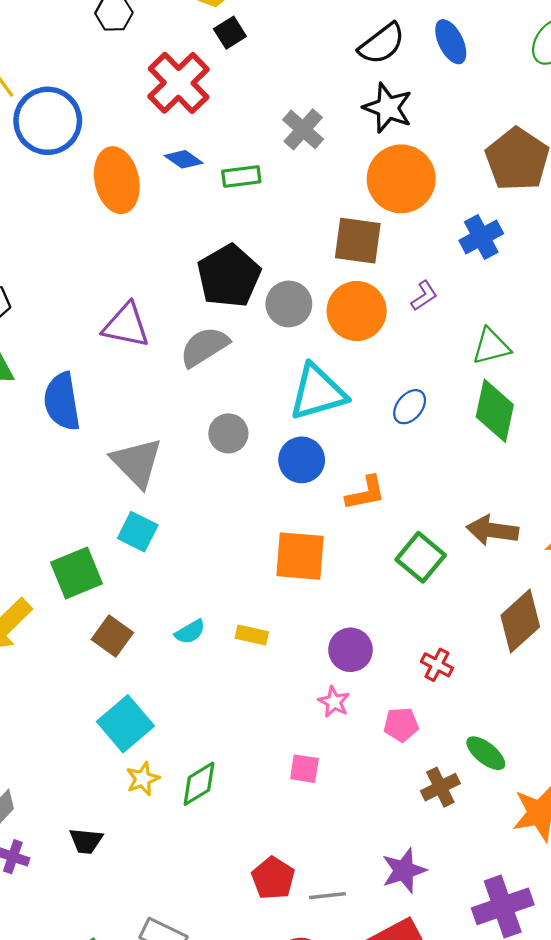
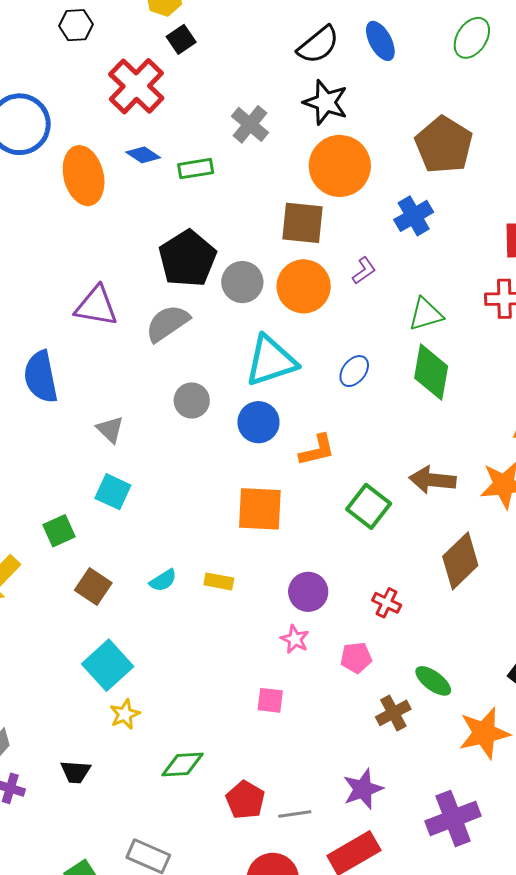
gray triangle: (137, 462) -> (110, 429), size x0.6
green square: (76, 573) -> (59, 531), size x0.7
green diamond: (199, 784) -> (183, 765), moved, turned 30

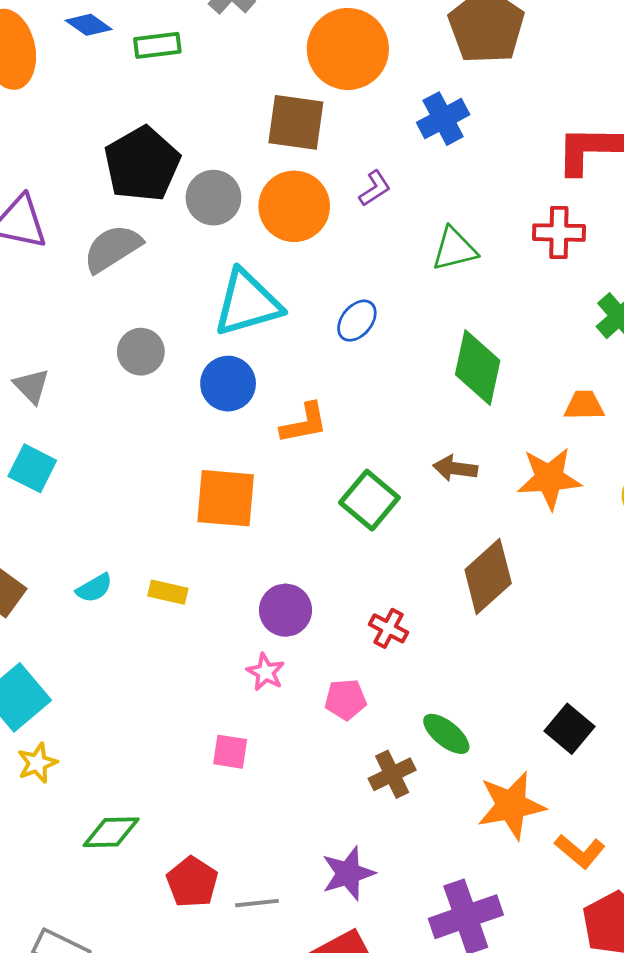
green diamond: (431, 372) -> (478, 368), moved
brown arrow: (433, 480) -> (455, 468), size x0.7

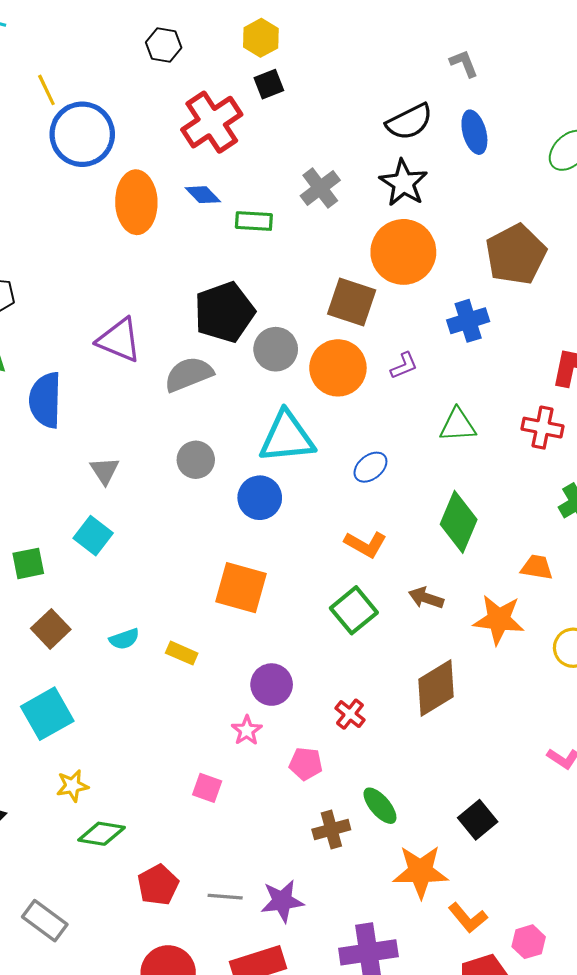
orange L-shape: (304, 423) -> (365, 544), moved, turned 30
yellow star: (37, 763) -> (72, 786), moved
gray line: (257, 903) -> (225, 897), moved

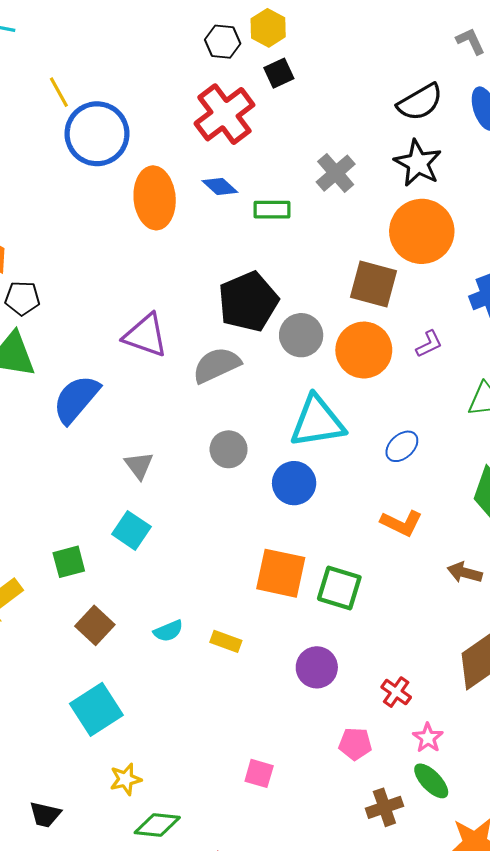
black hexagon: (164, 45) -> (223, 42), moved
blue semicircle: (45, 400) -> (76, 399), turned 42
green square: (354, 610) -> (339, 588), moved, turned -30
pink star: (247, 730) -> (428, 738), moved

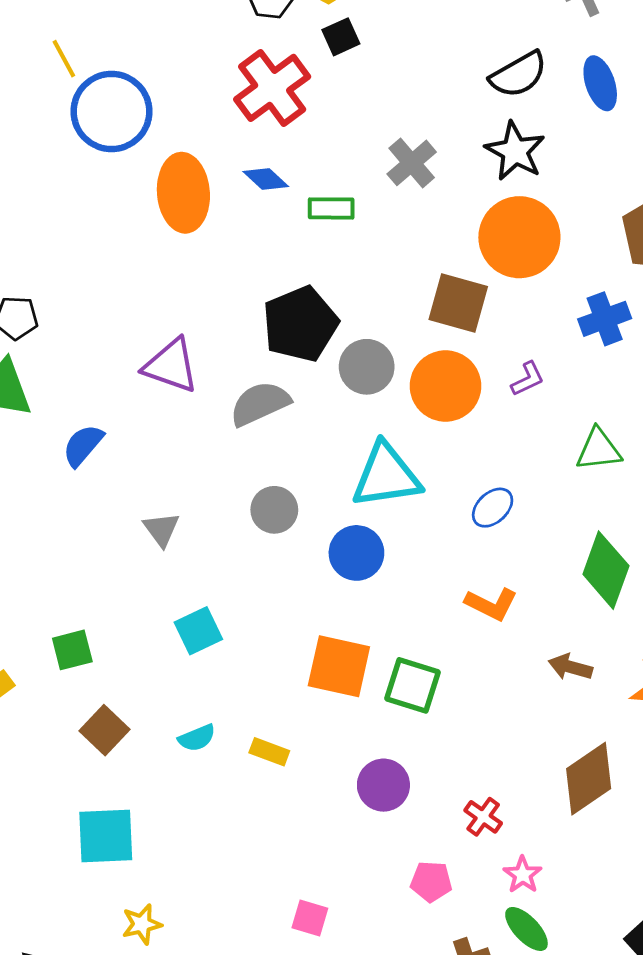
blue semicircle: (76, 399) -> (83, 445), size x0.7
cyan square: (131, 530) -> (198, 631), moved, turned 30
cyan square: (96, 709) -> (106, 836), turned 30

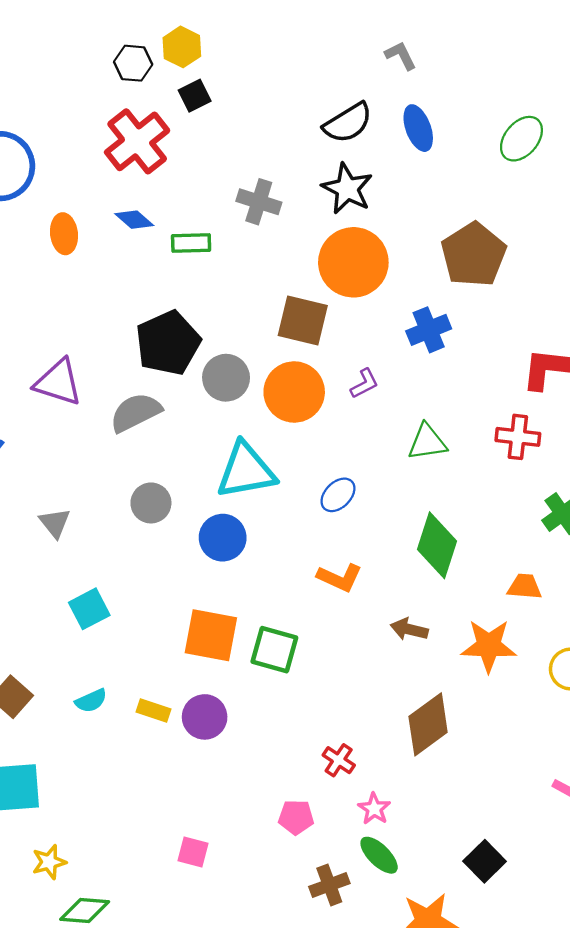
gray cross: (412, 163) -> (259, 202), turned -30
orange ellipse: (183, 193) -> (64, 234), size x0.6
purple circle: (383, 785) -> (205, 717), moved

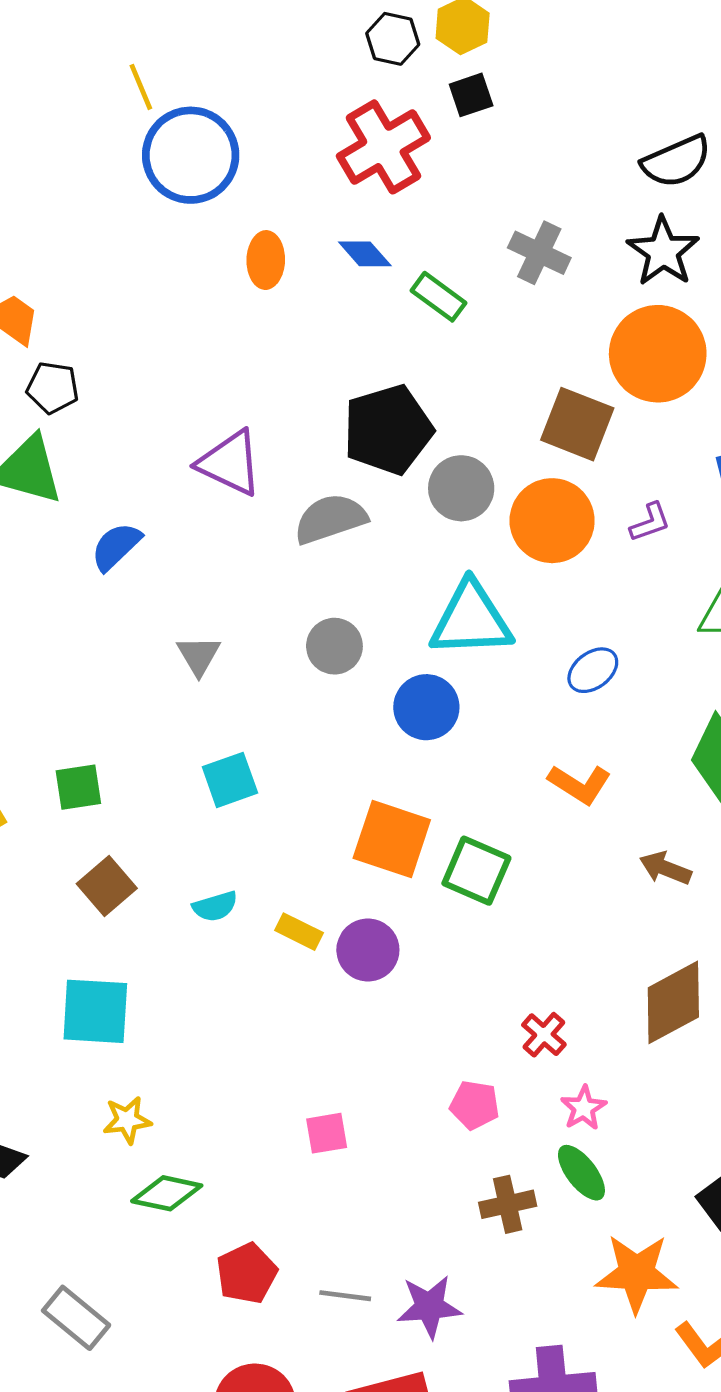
green rectangle: (191, 243) -> (438, 297), turned 30
pink square: (193, 852) -> (327, 1133), turned -32

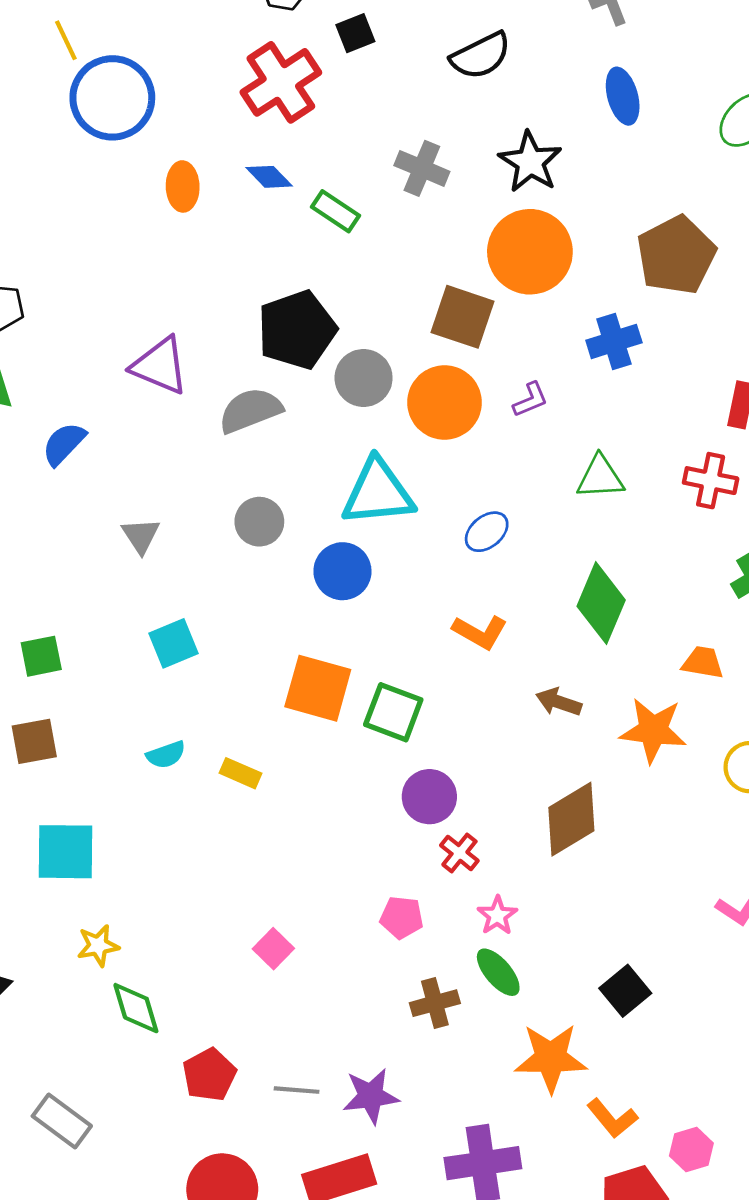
black semicircle: (676, 161) -> (481, 56), moved
brown square: (107, 886) -> (34, 741), moved, turned 33
purple circle: (368, 950) -> (429, 797), moved
pink square: (327, 1133) -> (273, 949), turned -33
green diamond: (167, 1193) -> (136, 1008), turned 64

